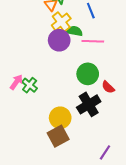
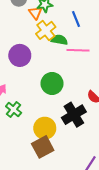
purple circle: (59, 40) -> (20, 55), moved
green circle: (88, 74) -> (52, 83), moved
green cross: (30, 85) -> (14, 109), moved

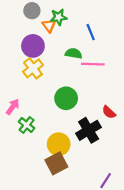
yellow cross: (46, 30) -> (33, 68), moved
purple circle: (20, 55) -> (33, 46), moved

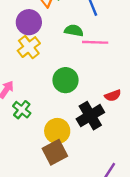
red semicircle: (109, 112) -> (113, 96), turned -64

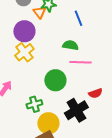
green semicircle: (74, 30) -> (70, 45), moved
pink line: (95, 42) -> (80, 62), moved
green cross: (22, 110) -> (34, 104), moved, turned 35

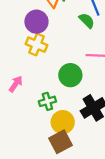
green semicircle: (70, 45) -> (87, 21), moved, turned 35
yellow cross: (24, 52) -> (36, 45), turned -30

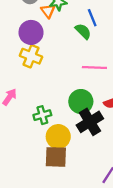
green circle: (70, 75) -> (81, 101), moved
brown square: (61, 142) -> (56, 157), turned 30

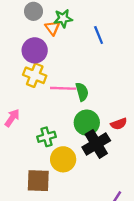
green semicircle: (83, 31) -> (82, 92), moved, turned 30
pink line: (94, 68) -> (63, 88), moved
brown square: (56, 157) -> (38, 181), moved

